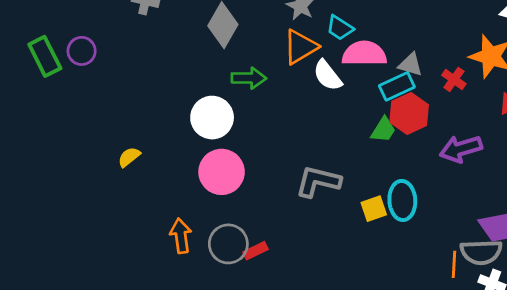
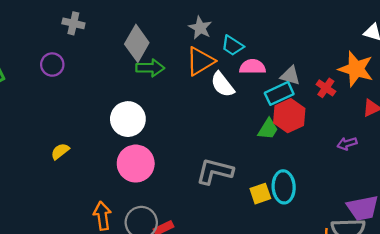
purple circle: (82, 51) -> (52, 65), moved
pink semicircle: (364, 54) -> (252, 67), size x0.7
green arrow: (249, 78) -> (150, 68), moved
purple arrow: (461, 149) -> (347, 143), moved, size x0.6

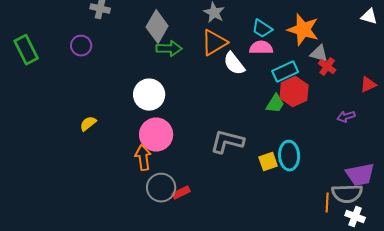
cyan trapezoid: (232, 46) -> (262, 29), moved
orange star: (356, 69) -> (303, 30), moved
gray triangle: (290, 76) -> (319, 54), moved
orange arrow: (102, 216) -> (143, 158), moved

